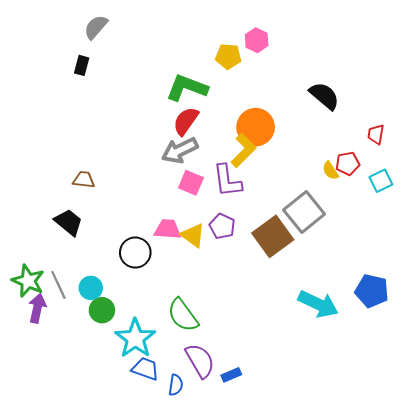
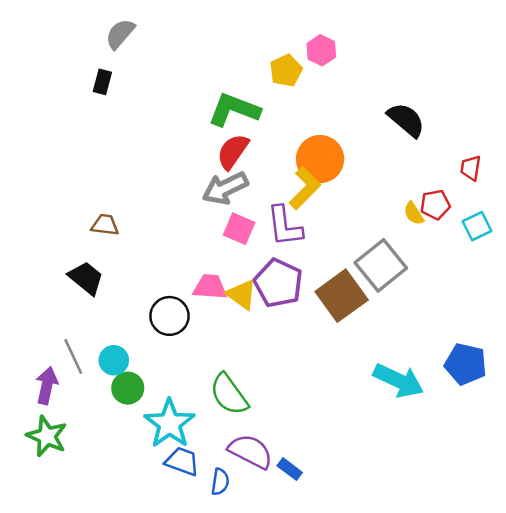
yellow pentagon: (228, 56) -> (286, 70), turned -30
purple pentagon: (222, 226) -> (278, 283), size x1.5
green star: (28, 281) -> (47, 436), moved
purple semicircle: (200, 361) -> (250, 451), turned -33
blue rectangle: (231, 375) -> (290, 469), turned 60

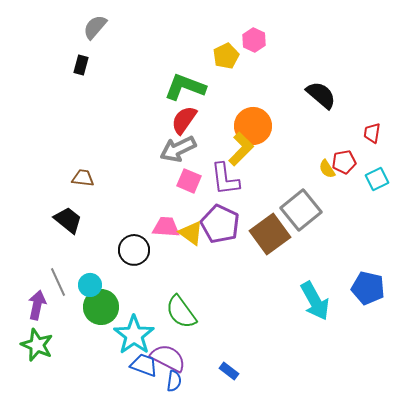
cyan arrow: (399, 380) -> (315, 301), turned 36
green circle: (128, 388) -> (101, 307), size x1.4
purple semicircle: (250, 451) -> (168, 358), moved

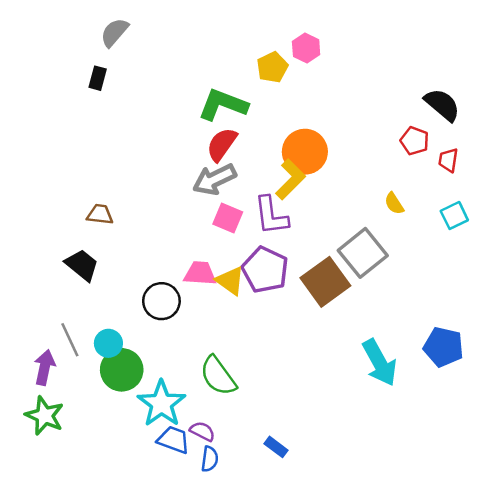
black semicircle: (321, 95) -> (442, 105), moved
red pentagon: (344, 162) -> (415, 141), moved, turned 30
purple semicircle: (168, 358) -> (202, 431), size x0.6

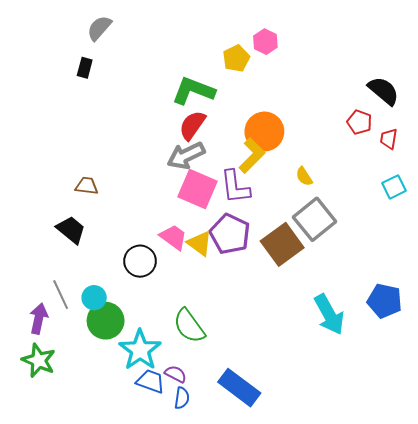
yellow semicircle: (394, 204) -> (304, 176), moved
pink square: (228, 218) -> (198, 189), size x1.5
pink trapezoid: (200, 273) -> (173, 237), turned 32
blue rectangle: (276, 447) -> (239, 388), size x2.0

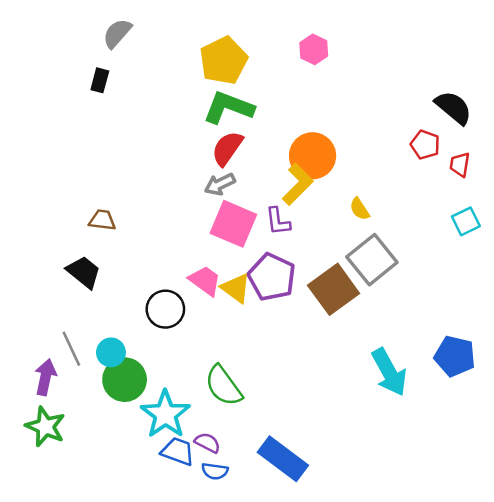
yellow pentagon: (236, 58) -> (224, 61), moved, size x1.5
gray arrow: (186, 156) -> (220, 184), size x0.7
purple L-shape: (235, 187) -> (278, 221), size x0.7
blue semicircle: (182, 398) -> (215, 471), turned 90

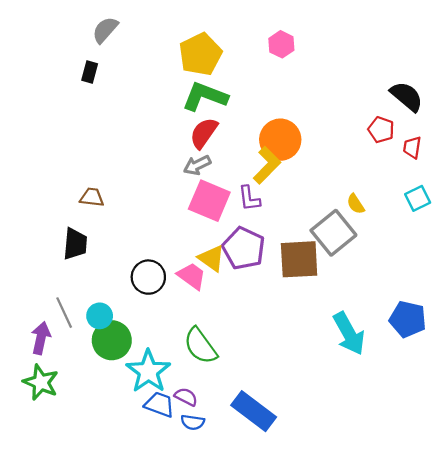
yellow semicircle: (360, 209) -> (356, 204), moved
black trapezoid: (84, 272) -> (75, 244), turned 56
pink trapezoid: (205, 281) -> (192, 276), moved
brown square: (334, 289) -> (299, 259), turned 33

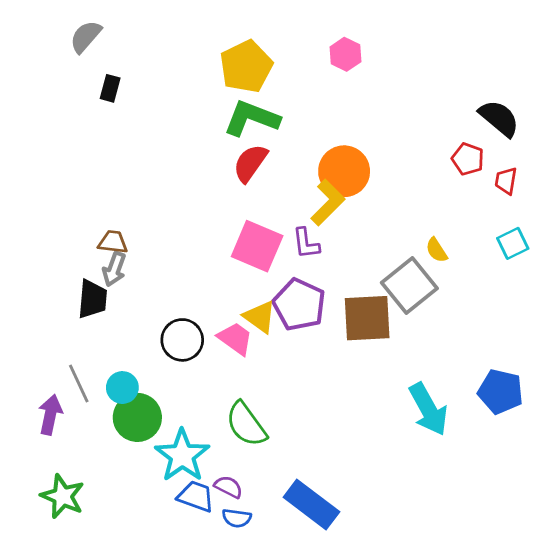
gray semicircle: (105, 30) -> (86, 37), moved
gray arrow: (197, 165) -> (114, 269), moved, turned -44
green star: (41, 382) -> (63, 496), moved

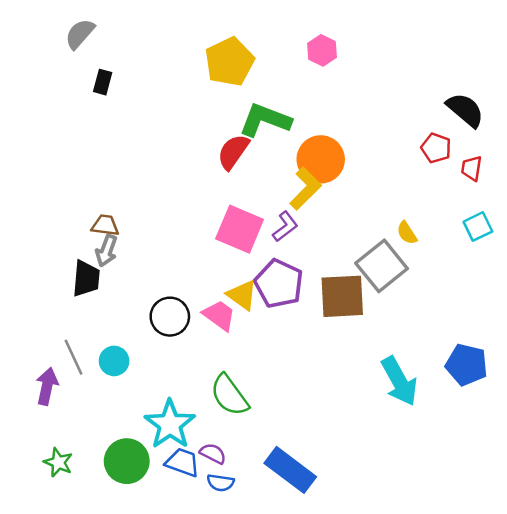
green L-shape: (252, 118) -> (265, 120), moved
purple L-shape: (306, 243) -> (285, 227), turned -120
green circle: (137, 417) -> (127, 461), moved
green star: (63, 496) -> (58, 462), size x0.7

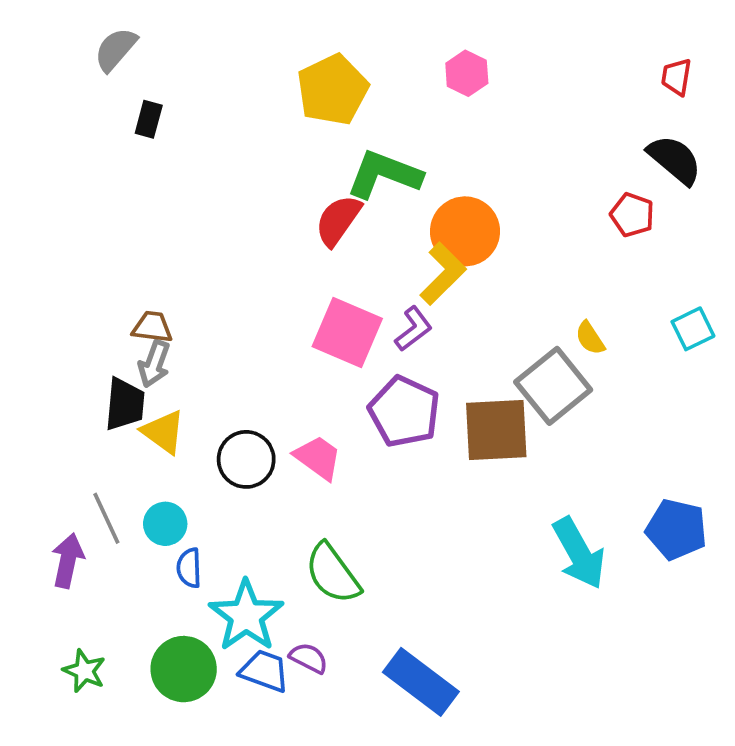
red trapezoid: (472, 168) -> (676, 77), moved
yellow triangle: (242, 295) -> (163, 432), moved
blue semicircle: (221, 483) -> (189, 568), moved, turned 80

